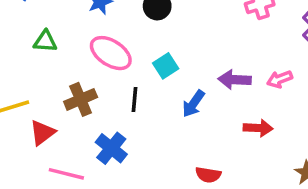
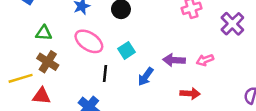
brown cross: (81, 99) -> (48, 62), moved, turned -35
red triangle: (42, 133) -> (42, 96), turned 42

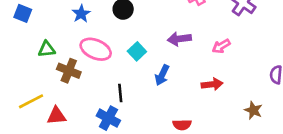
purple arrow: (174, 60) -> (179, 39), moved
brown cross: (48, 62) -> (69, 71), moved
black line: (105, 74) -> (120, 93), moved

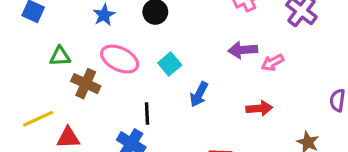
purple arrow: (179, 39) -> (243, 50), moved

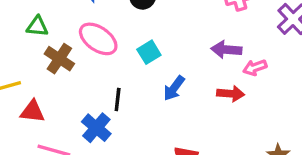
red arrow: (259, 108) -> (231, 94), moved

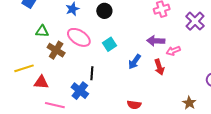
blue arrow: (174, 88) -> (135, 62), moved
red arrow: (231, 94) -> (159, 67), turned 70

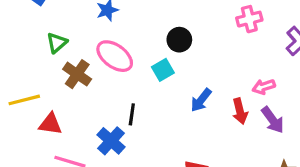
black circle: (104, 11) -> (179, 40), moved
green triangle: (42, 31) -> (57, 43), turned -48
purple arrow: (156, 41) -> (273, 120), moved, turned -132

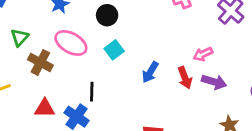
black circle: (179, 40) -> (107, 15), moved
purple arrow: (273, 120) -> (214, 82), turned -30
red triangle: (50, 124) -> (45, 108), moved

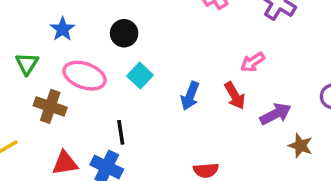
green triangle: (20, 37) -> (27, 64), moved
purple arrow: (214, 82) -> (275, 114), moved, turned -35

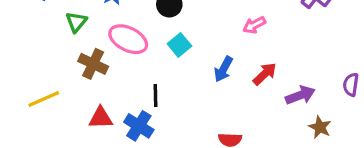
pink arrow: (253, 62) -> (254, 25), moved
red arrow: (235, 96) -> (265, 74), turned -110

